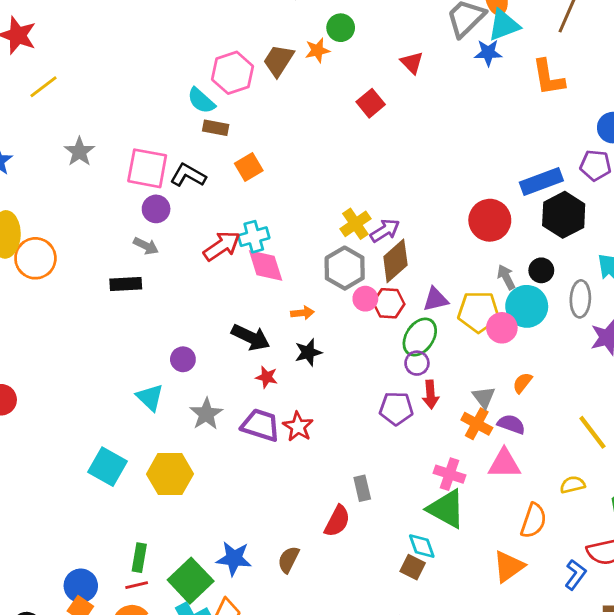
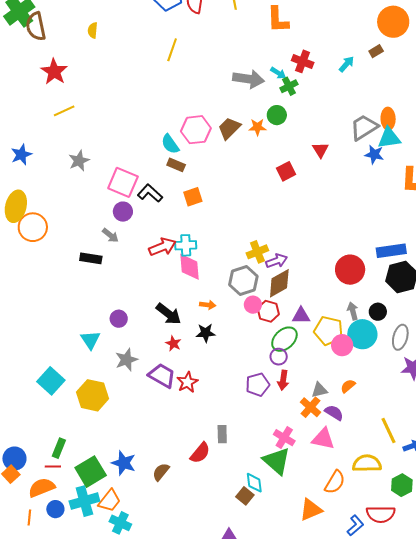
gray triangle: (484, 397) -> (319, 390), turned 42
purple pentagon: (396, 408) -> (258, 385), turned -30
yellow semicircle: (573, 485) -> (367, 463), size x1.6

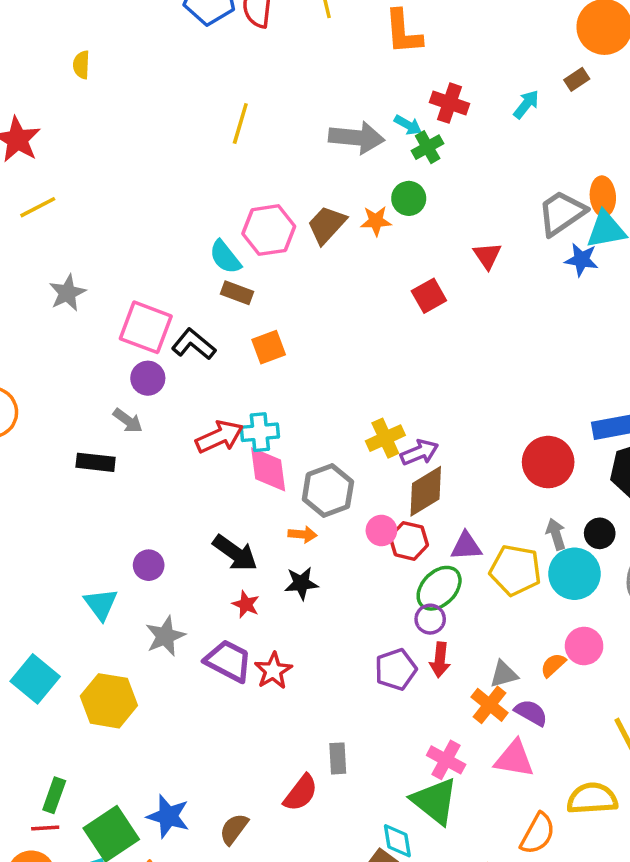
yellow line: (172, 50) -> (240, 123), moved
gray hexagon: (243, 280) -> (328, 491), moved
pink circle: (342, 345) -> (584, 646), moved

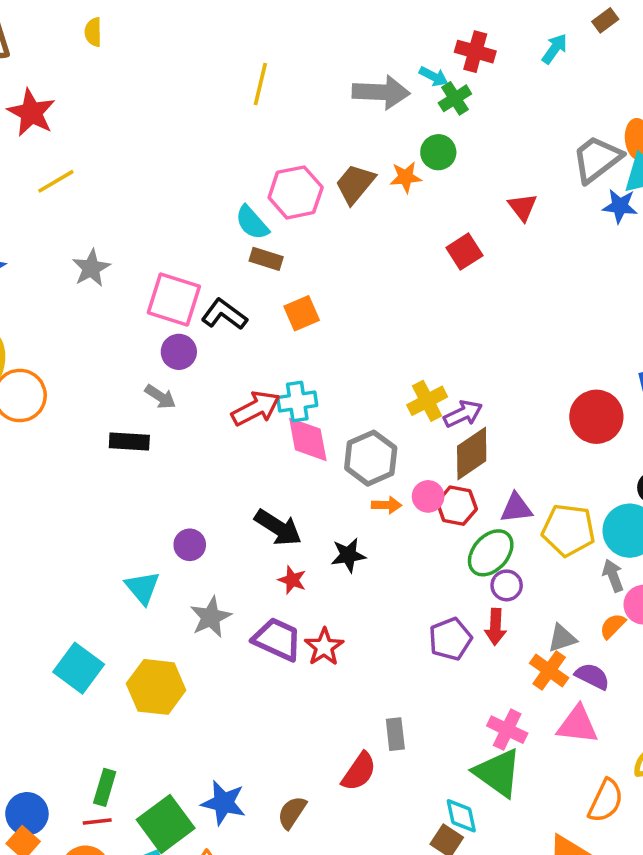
orange arrow: (303, 534) -> (387, 505), moved
gray arrow: (556, 534) -> (613, 576), moved
purple circle: (430, 619) -> (507, 585), moved

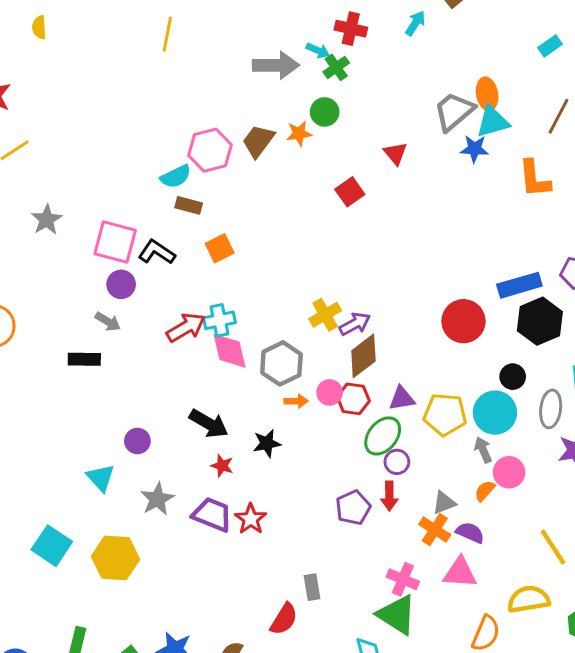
yellow line: (260, 84) -> (167, 34), moved
cyan semicircle: (252, 223) -> (176, 176), turned -72

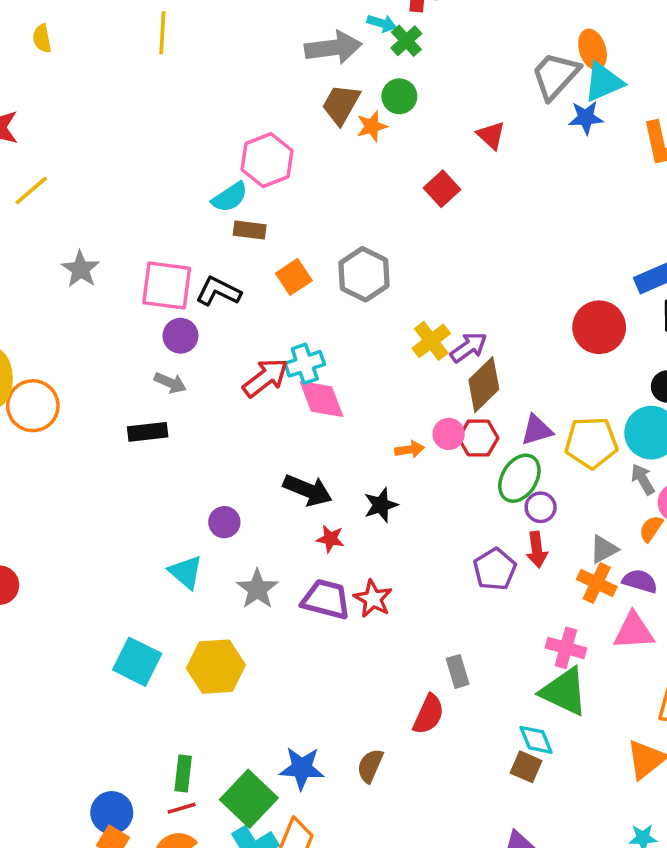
yellow line: (167, 34) -> (162, 33), moved
brown trapezoid: (258, 141) -> (341, 104), moved
gray hexagon: (281, 363) -> (364, 274), moved

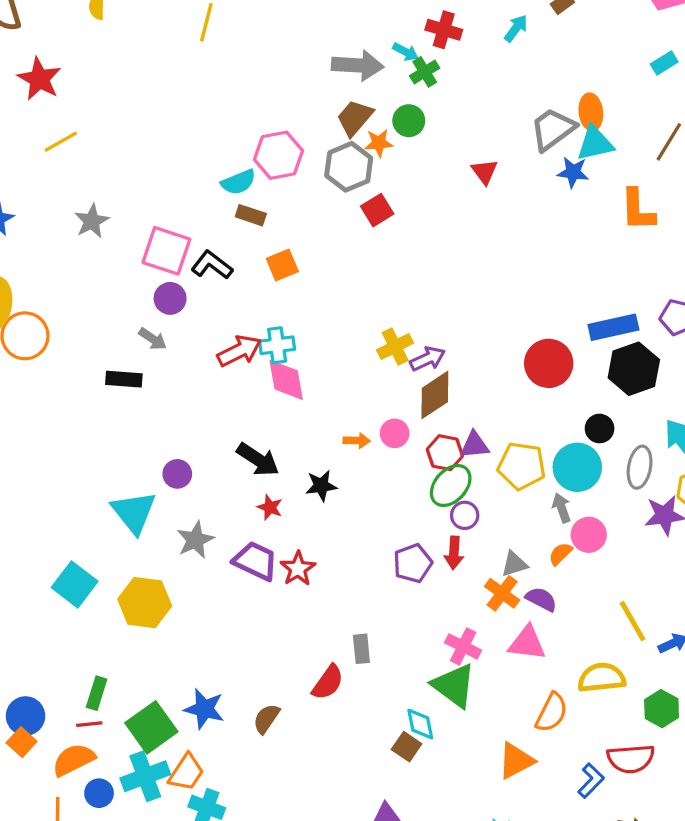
red square: (442, 189) -> (377, 210), moved
gray hexagon: (364, 274) -> (349, 167), moved
red hexagon: (478, 438) -> (445, 453), moved
cyan triangle: (186, 572) -> (134, 512), size x1.4

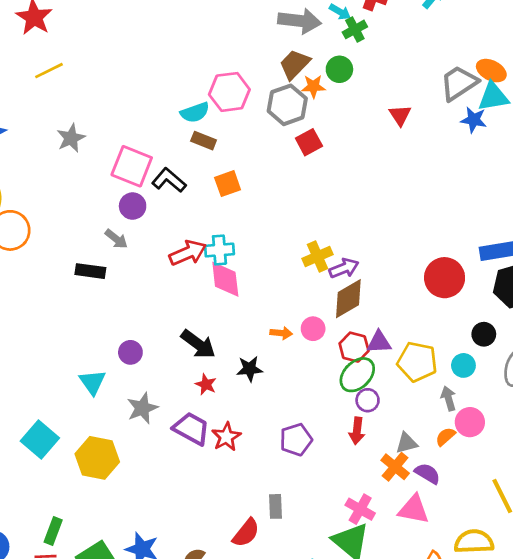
orange ellipse: (591, 112) -> (491, 71), turned -60
cyan circle: (577, 467) -> (463, 365), size x0.6
cyan triangle: (134, 512) -> (92, 382), size x0.7
purple pentagon: (413, 563) -> (296, 440), moved

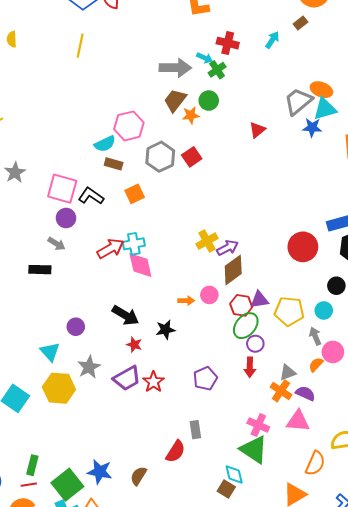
gray hexagon: (287, 105) -> (160, 157), moved
red triangle: (400, 115) -> (257, 130), turned 30
purple trapezoid: (191, 428) -> (127, 378), turned 128
yellow hexagon: (97, 458) -> (59, 388), moved

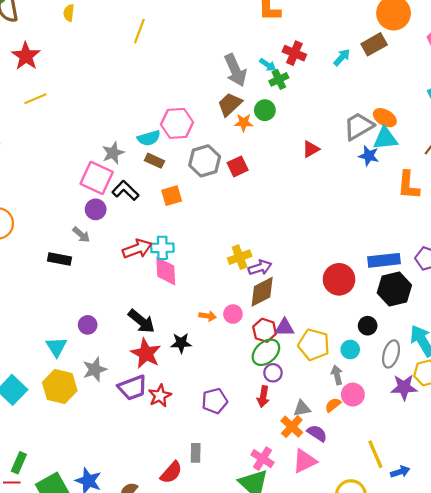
brown rectangle: (300, 23) -> (374, 44), size x1.6
gray arrow: (175, 68) -> (235, 70), turned 56
gray star: (15, 172) -> (113, 153), moved
red star: (134, 345) -> (146, 353), size x1.8
pink triangle: (298, 421) -> (305, 461), turned -40

